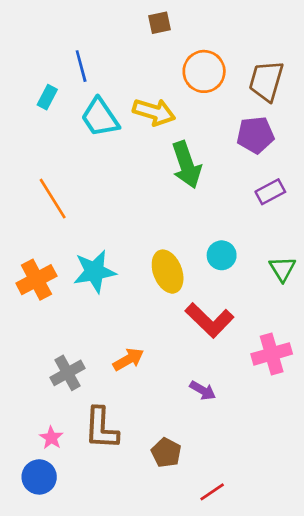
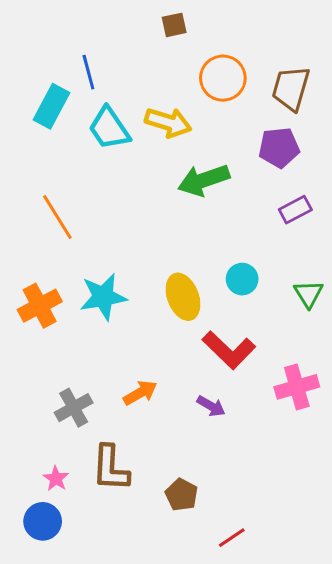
cyan rectangle: (47, 97) -> (51, 106), size x1.6
green arrow: (186, 165) -> (204, 180), turned 90
purple arrow: (203, 390) -> (211, 406), moved

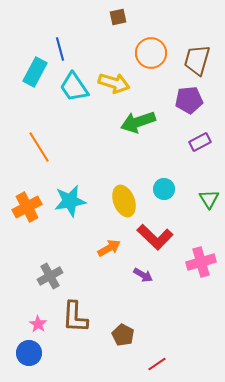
orange arrow: (140, 393) -> (109, 248), moved

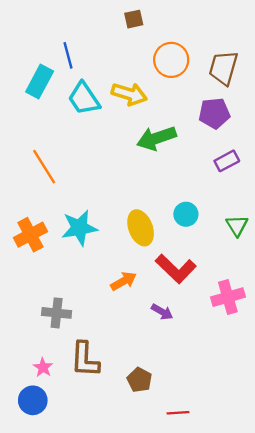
gray cross: (50, 276) -> (57, 313), turned 35
red line: (157, 364) -> (178, 413), turned 30

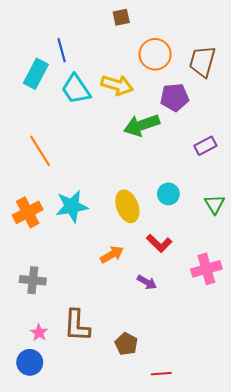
purple pentagon: (214, 113) -> (175, 97), moved
red L-shape: (176, 269) -> (159, 243), size x0.7
gray cross: (57, 313) -> (33, 280), moved

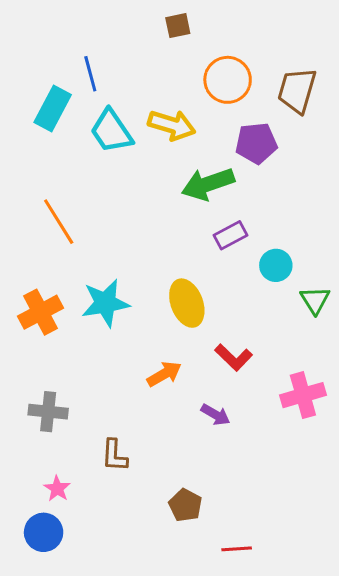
purple rectangle: (205, 146) -> (231, 235), moved
cyan circle: (168, 194) -> (276, 265), moved
brown L-shape: (77, 325) -> (114, 455), moved, size x0.7

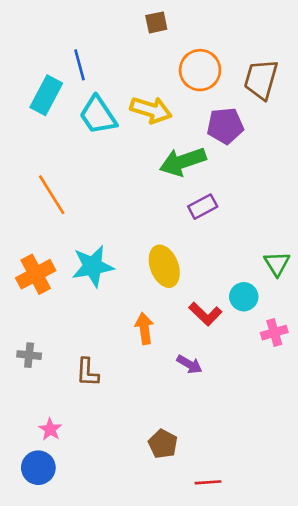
cyan circle: (276, 265) -> (244, 297), moved
orange arrow: (164, 374) -> (144, 329), turned -68
pink cross: (303, 395) -> (274, 333), moved, size x0.7
gray cross: (48, 412) -> (29, 355), moved, size x0.7
brown L-shape: (114, 455) -> (87, 372), moved

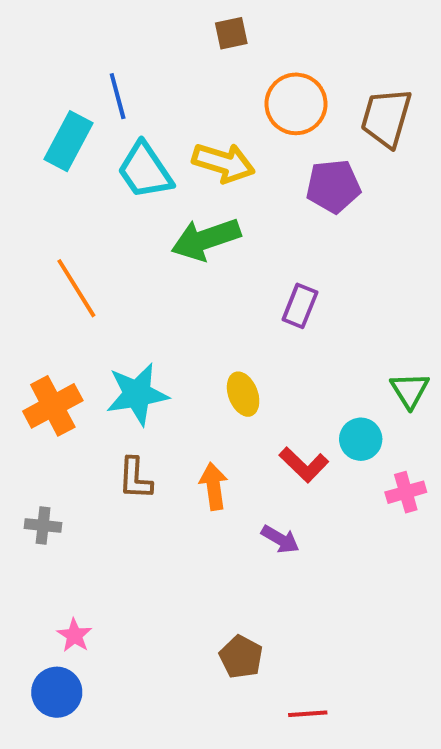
green arrow: (183, 162) -> (206, 239), moved
purple rectangle: (203, 207) -> (300, 306), turned -40
yellow ellipse: (164, 266) -> (243, 394), size x0.7
brown L-shape: (87, 372) -> (135, 478), moved

